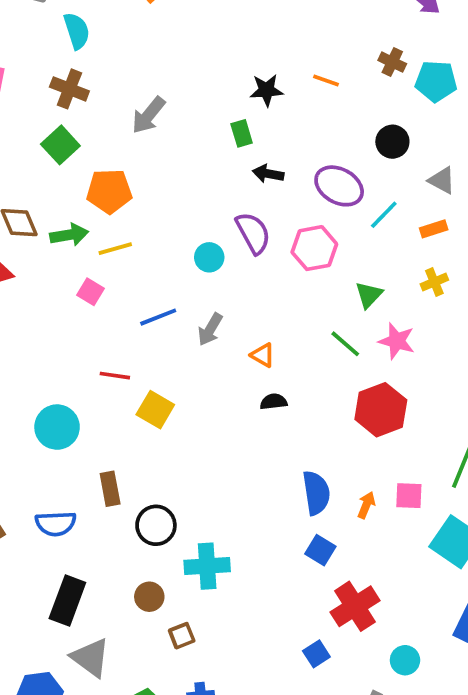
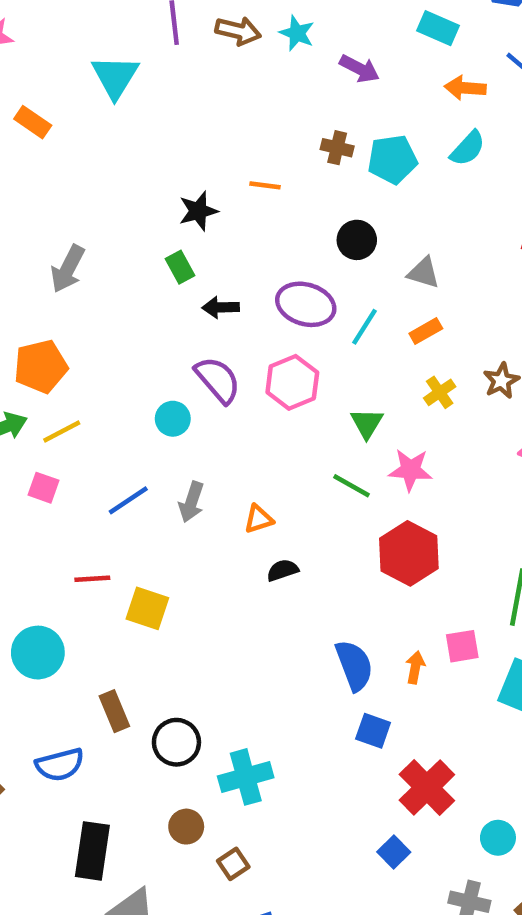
orange triangle: (263, 355) -> (259, 519), turned -36

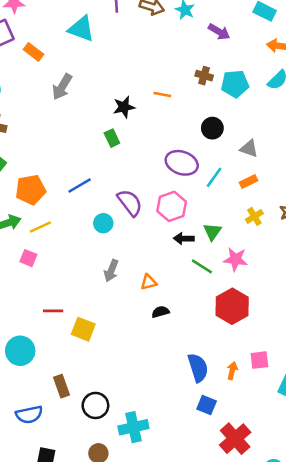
cyan triangle: (115, 77) -> (81, 29), turned -44
gray arrow: (68, 269) -> (62, 87), moved
black arrow: (221, 307) -> (184, 238), moved
blue line: (128, 500) -> (80, 186), moved

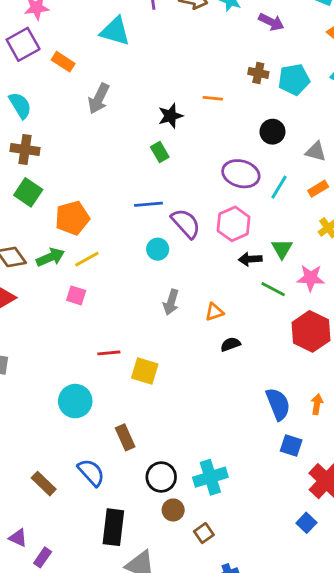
blue line: (80, 186) -> (148, 204), moved, turned 30
black circle: (95, 405) -> (161, 477), moved
blue semicircle: (29, 415) -> (91, 473), turned -116

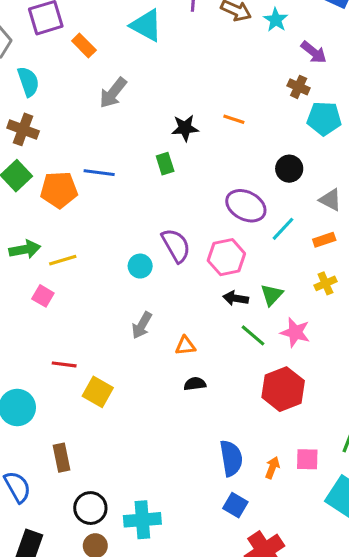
brown cross: (258, 73) -> (299, 87), moved
blue line: (148, 204) -> (99, 173), moved
orange pentagon: (72, 218) -> (59, 190), moved

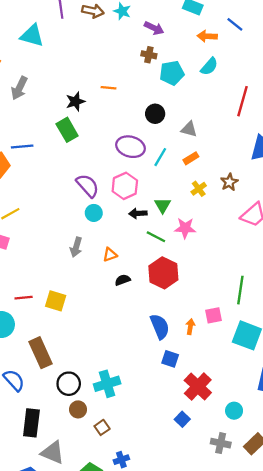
green rectangle: (165, 164) -> (67, 130), size x1.5
cyan circle: (140, 266) -> (94, 213), moved
red line: (64, 364) -> (24, 298), moved
red hexagon: (283, 389) -> (163, 273), moved
brown rectangle: (62, 458) -> (40, 353), size x1.5

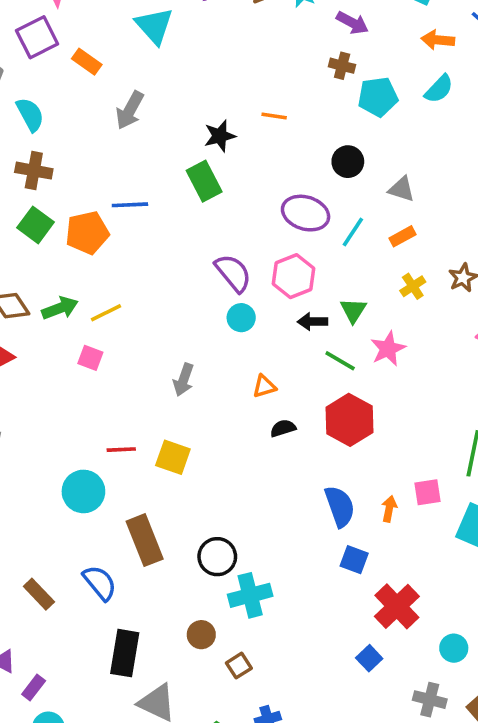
cyan triangle: (32, 36) -> (154, 26), turned 30
pink star: (185, 228) -> (388, 349), turned -30
gray arrow: (76, 247) -> (184, 380), moved
black circle: (69, 384) -> (217, 557), moved

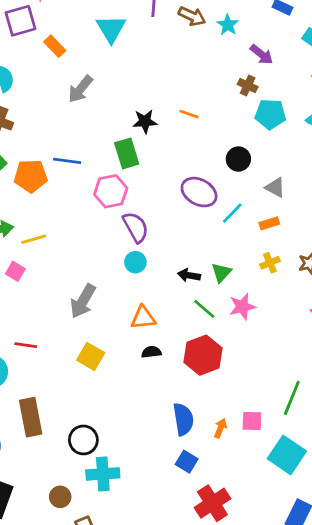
pink hexagon: (294, 276) -> (111, 191), moved
gray arrow: (184, 380) -> (83, 301), size x1.4
orange triangle: (264, 386) -> (143, 318), size x1.4
yellow square: (173, 457) -> (91, 356), moved

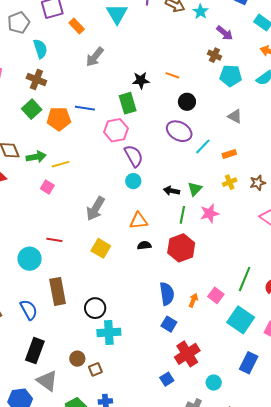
black circle: (238, 159) -> (187, 102), moved
gray triangle: (275, 187) -> (235, 116), moved
green line: (204, 309) -> (182, 215), turned 60
pink square: (252, 421) -> (216, 295), turned 35
brown circle: (60, 497) -> (77, 359), moved

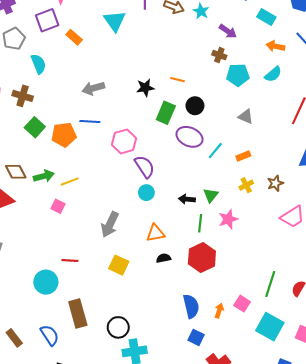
gray arrow: (95, 57) -> (93, 88), moved, turned 40
brown cross: (36, 79) -> (23, 96), moved
green rectangle: (128, 103) -> (166, 113), moved, turned 45

